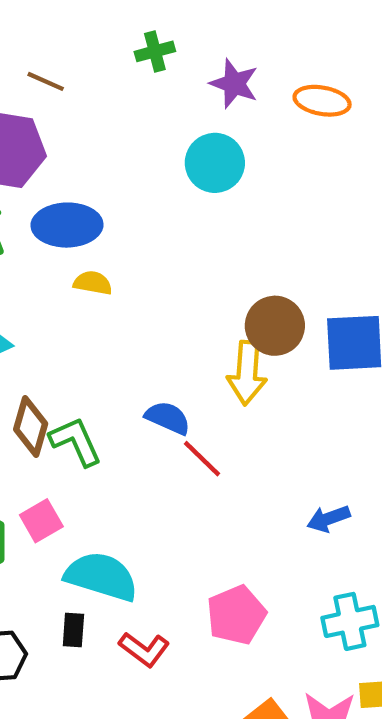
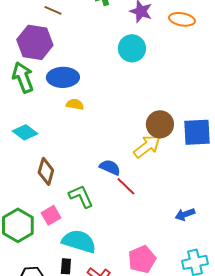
yellow arrow: (247, 373) -> (147, 146), turned -132
green L-shape: (76, 441) -> (81, 196), moved

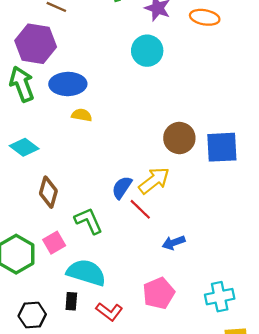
yellow arrow: (147, 146) -> (154, 181), moved
blue semicircle: (110, 167) -> (122, 187), turned -80
blue arrow: (185, 214) -> (174, 243), moved

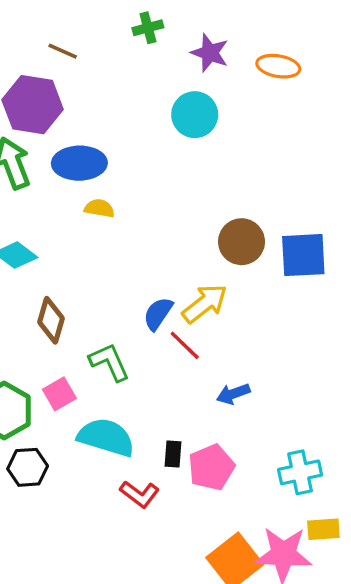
black rectangle: (71, 301) -> (173, 454), moved
black hexagon: (32, 315) -> (28, 467), moved

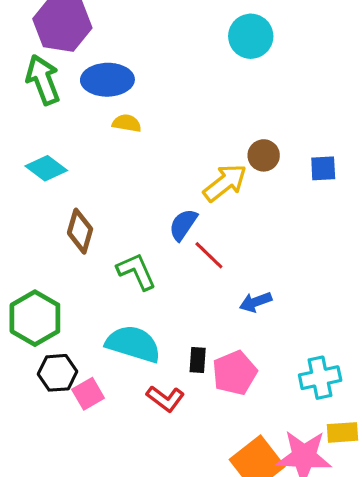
cyan circle: (195, 115) -> (251, 36), moved
brown circle: (242, 242) -> (264, 155), size x0.7
blue square: (303, 255) -> (323, 168), size x0.6
yellow arrow: (205, 304) -> (225, 183), moved
pink square: (59, 394) -> (88, 394), moved

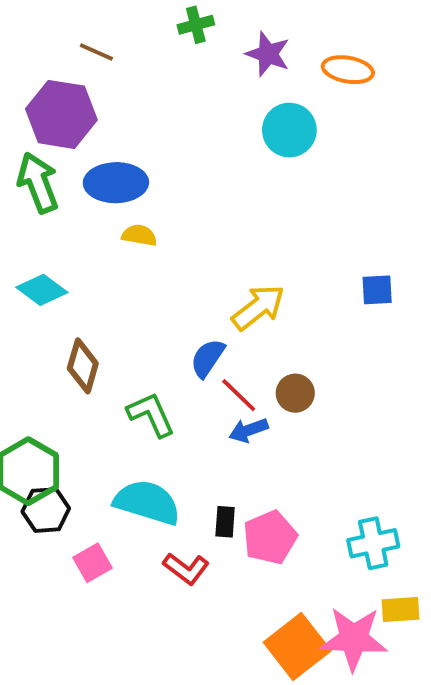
brown circle: (264, 155) -> (295, 393), moved
blue arrow: (256, 302) -> (248, 430), moved
black hexagon: (57, 373) -> (46, 510), moved

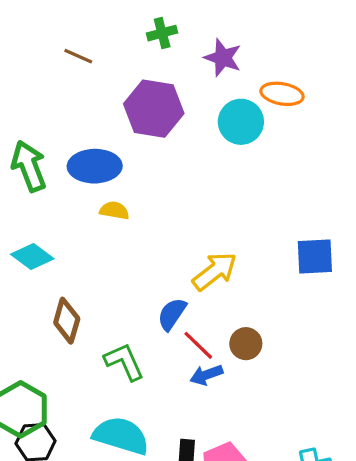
orange ellipse: (348, 70) -> (282, 94), moved
purple hexagon: (61, 114) -> (154, 109), moved
blue square: (377, 290) -> (315, 257), size x1.4

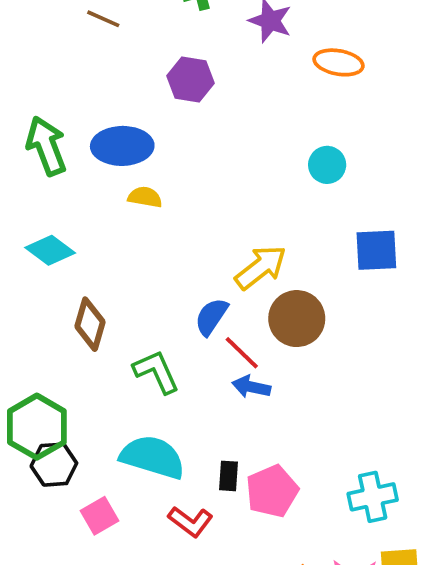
purple hexagon: (154, 109) -> (191, 80), size x0.7
cyan circle: (241, 122) -> (327, 165), moved, size x0.7
brown circle: (246, 344) -> (297, 319), moved, size x1.5
blue arrow: (206, 375) -> (251, 387), turned 32

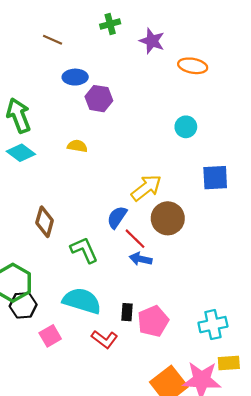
purple hexagon: (191, 80) -> (99, 99), moved
blue ellipse: (122, 146) -> (75, 77), moved, size x0.7
cyan diamond: (50, 250) -> (21, 153), moved

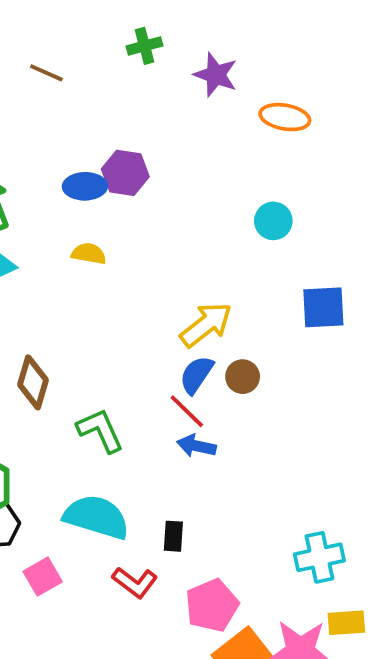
blue ellipse: (75, 77) -> (85, 186), moved
blue semicircle: (117, 217) -> (196, 375), moved
brown circle: (168, 218) -> (243, 377), size x0.6
pink pentagon: (153, 321) -> (212, 605), moved

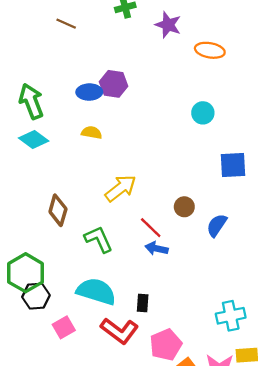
yellow arrow: (206, 325) -> (121, 188), moved
blue semicircle: (196, 375) -> (217, 225), moved
red L-shape: (135, 582) -> (119, 331), size x1.4

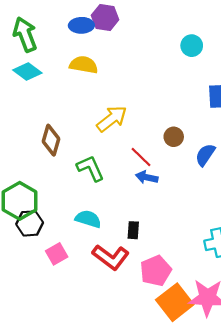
yellow semicircle: (92, 133) -> (84, 65), size x1.4
cyan semicircle: (96, 291) -> (88, 219), size x0.7

